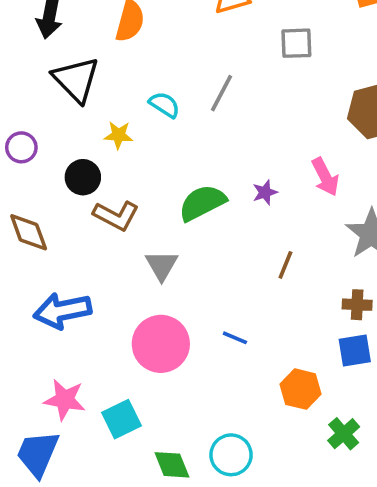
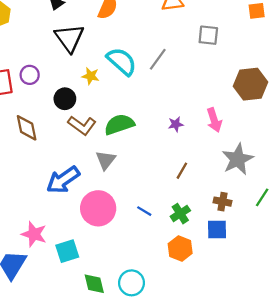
cyan semicircle: (164, 105) -> (122, 61), size x1.6
green semicircle: (202, 203) -> (119, 124), moved
blue arrow: (62, 311) -> (63, 180), moved, turned -32
green cross: (344, 434) -> (180, 214), moved

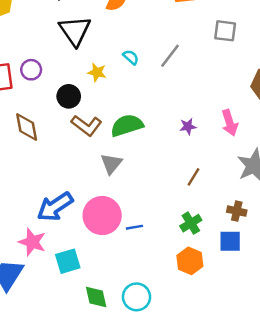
cyan semicircle: (122, 61) -> (131, 57), size x0.5
blue arrow: (63, 180) -> (55, 207), moved
blue line: (144, 211) -> (134, 227), moved, turned -42

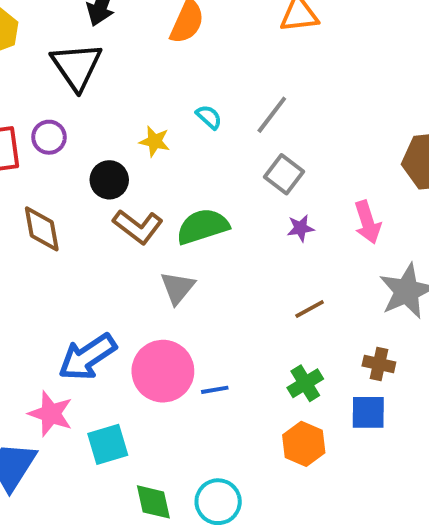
black triangle: (75, 31) -> (77, 66), moved
gray square: (225, 31) -> (284, 174), moved, turned 30
brown line: (194, 177) -> (310, 309), turned 30

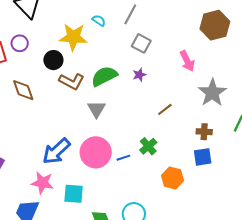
yellow star: (155, 141) -> (73, 37), size x1.8
purple star: (301, 228) -> (139, 75), moved
green cross: (305, 383) -> (148, 146), moved
cyan square: (108, 444) -> (74, 194), turned 30

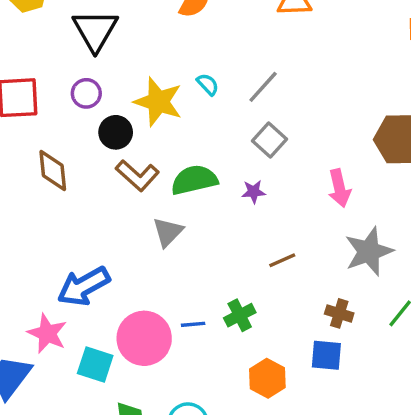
purple circle: (20, 43) -> (86, 93), moved
pink circle: (96, 152) -> (144, 338), moved

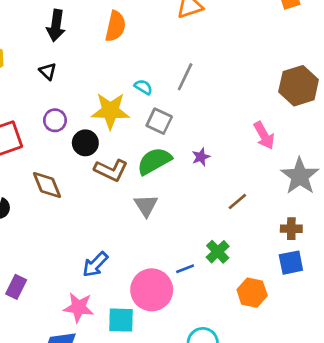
black triangle: (95, 30) -> (48, 71), size x0.5
gray square: (270, 140) -> (159, 121), moved
blue arrow: (84, 286) -> (95, 264), size x0.7

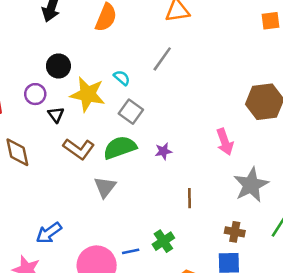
black triangle: (48, 71) -> (56, 115), moved
gray line: (185, 77) -> (162, 59), moved
black circle: (85, 143) -> (58, 66), moved
brown line: (237, 202) -> (190, 198), turned -60

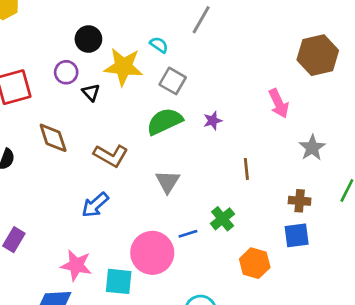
brown L-shape: (79, 149) -> (111, 156), moved
gray star: (251, 185) -> (312, 148), size x0.7
gray triangle: (105, 187) -> (168, 182), moved
blue arrow: (49, 233) -> (95, 205), moved

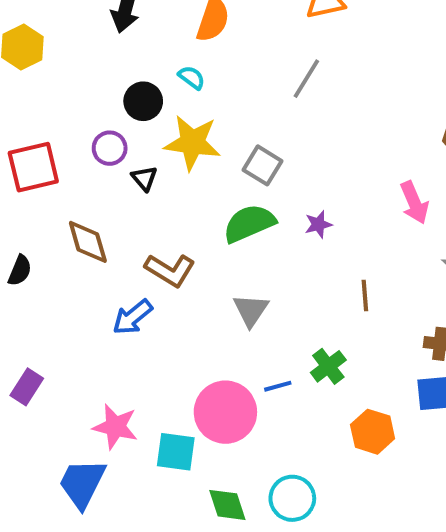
cyan semicircle: (159, 45) -> (192, 77), moved
blue arrow: (95, 205) -> (132, 317), moved

